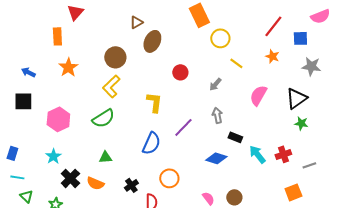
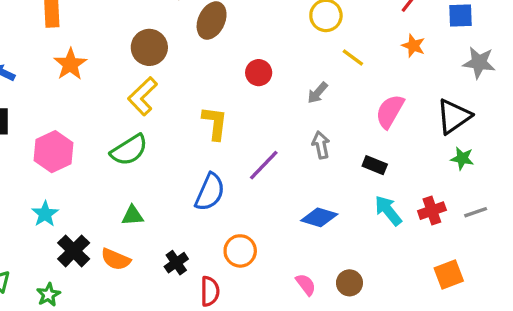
black rectangle: (235, 137) -> (375, 165), moved
gray line: (309, 165) -> (476, 212), moved

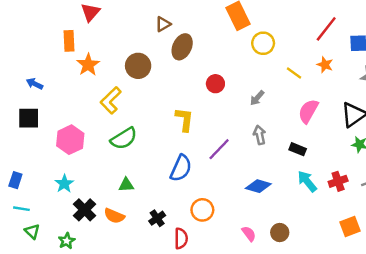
yellow line: (353, 57) -> (294, 73), moved
orange star: (70, 64) -> (88, 65), moved
yellow L-shape: (143, 96) -> (111, 100), moved

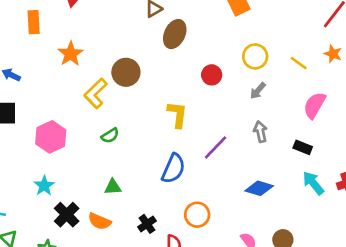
orange rectangle: (69, 41) -> (34, 22), moved
yellow circle: (263, 43) -> (255, 56), moved
brown circle: (138, 66) -> (126, 72), moved
green semicircle: (124, 138) -> (110, 136), size x0.6

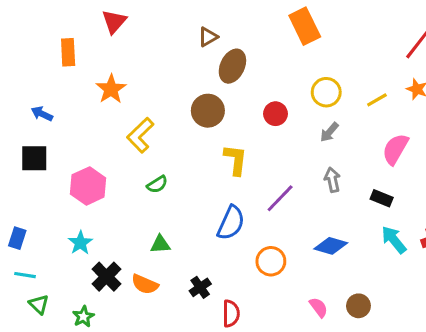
yellow line: (299, 63) -> (377, 100), turned -66
brown circle: (126, 72) -> (208, 111), moved
orange circle: (197, 215) -> (271, 261), moved

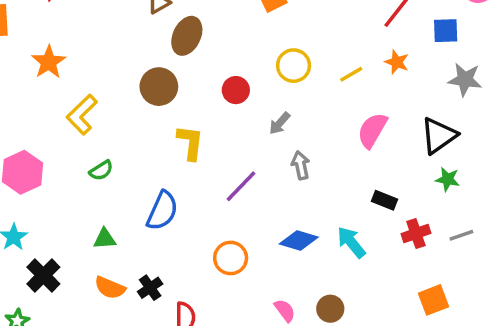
gray arrow: (329, 132) -> (280, 123), moved
black rectangle: (382, 198) -> (385, 200), moved
blue semicircle: (231, 223) -> (162, 211), moved
cyan arrow: (394, 240) -> (351, 242), moved
orange semicircle: (145, 284) -> (110, 288), moved

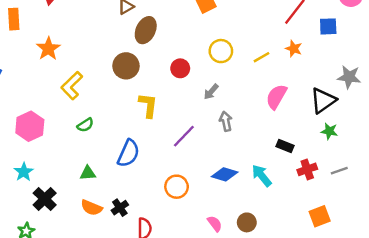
gray star: (465, 80) -> (349, 77), moved

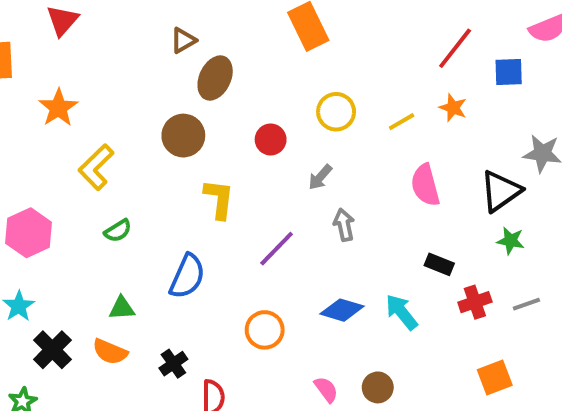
pink semicircle: (276, 97) -> (425, 185), turned -45
orange semicircle: (91, 208) -> (110, 352), moved

